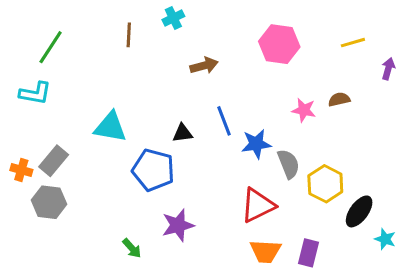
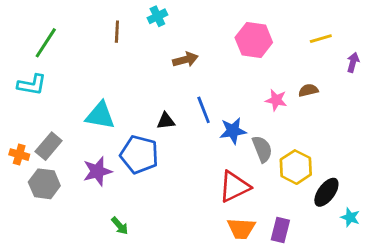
purple star: (178, 225) -> (97, 171), moved

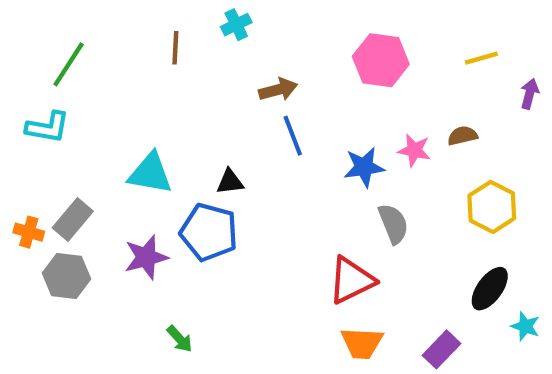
blue line: (204, 110) -> (293, 136), moved
black triangle: (166, 121) -> (230, 182), moved
blue star: (233, 131) -> (364, 167), moved
yellow hexagon: (296, 167) -> (492, 207), moved
purple rectangle: (280, 230) -> (442, 349), moved, turned 30

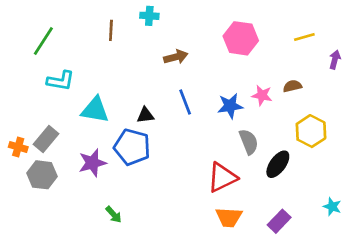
cyan cross: (236, 25) -> (149, 16), turned 30
cyan L-shape: (48, 127) -> (61, 81), moved
blue line: (293, 136) -> (185, 102), moved
black ellipse: (490, 289) -> (278, 164), moved

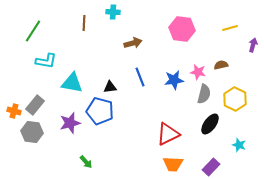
gray semicircle: (249, 142) -> (204, 94), moved, turned 36
cyan star: (332, 207) -> (239, 145), moved

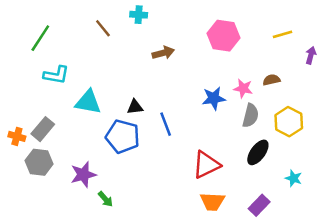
brown line: (84, 23) -> (103, 28), turned -42
blue line: (140, 77) -> (166, 124), moved
purple star: (70, 123) -> (83, 175), moved

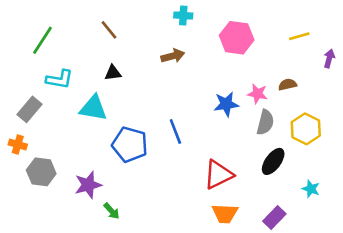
cyan cross: (139, 15) -> (183, 16), moved
black triangle: (135, 107) -> (113, 73), moved
gray rectangle: (43, 129) -> (29, 109), moved

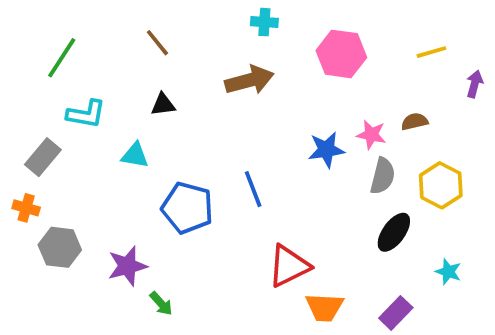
brown arrow: (173, 56) -> (249, 80), size x1.4
cyan triangle: (93, 108) -> (135, 155), size x0.7
red triangle: (218, 174) -> (289, 266), moved

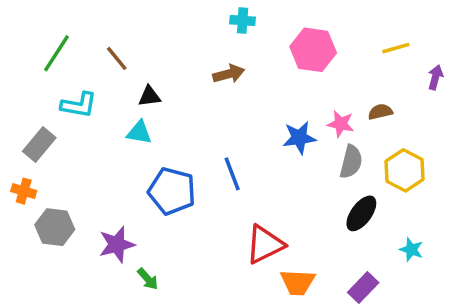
brown line: (157, 43) -> (117, 58), moved
brown arrow: (249, 80) -> (229, 74), size x0.7
cyan triangle: (135, 155) -> (139, 132), moved

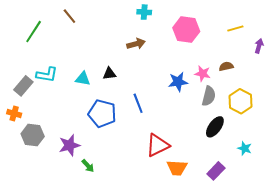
brown line: (117, 58) -> (69, 16), moved
black triangle: (149, 96) -> (109, 74), moved
cyan L-shape: (79, 105) -> (47, 75), moved

